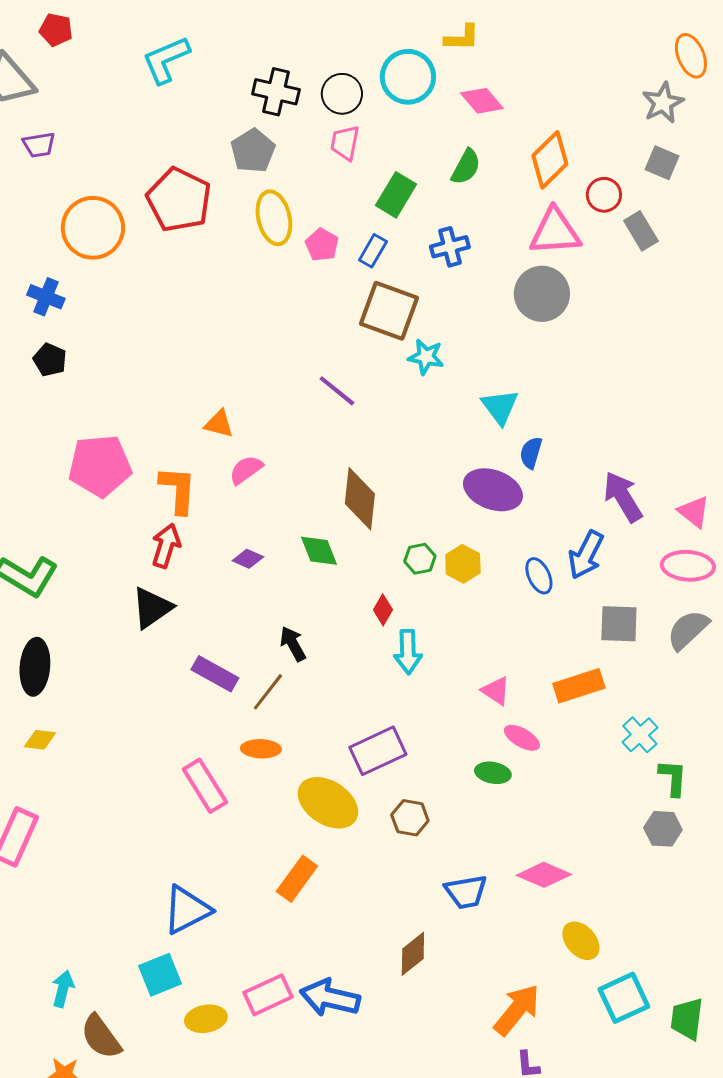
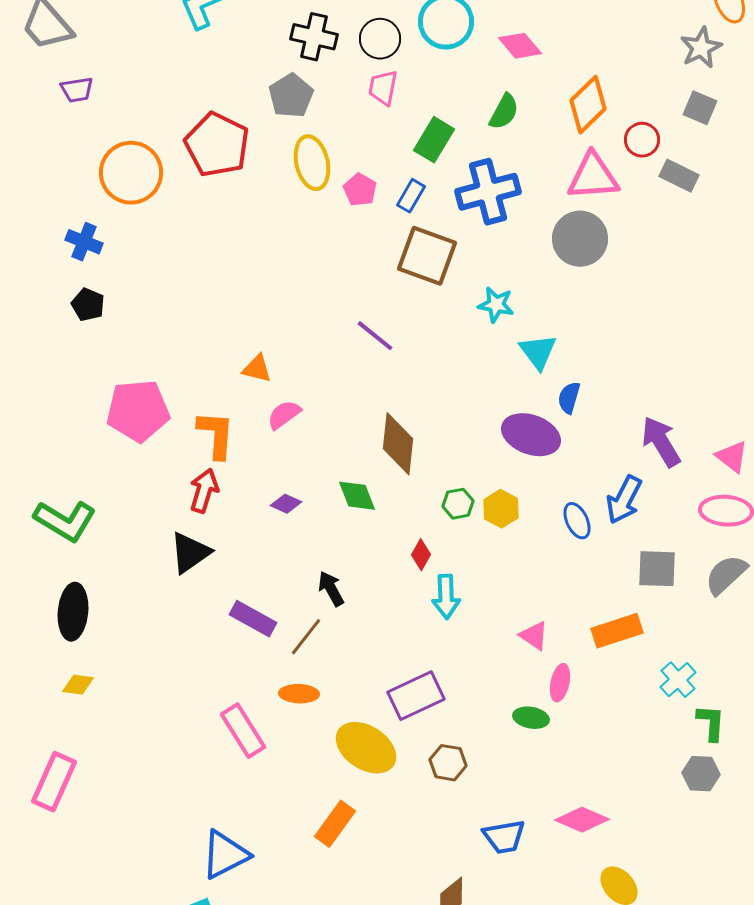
gray rectangle: (641, 231) -> (679, 176), turned -33
blue cross: (450, 247) -> (488, 192), size x1.6
cyan star: (426, 357) -> (496, 305), moved
pink ellipse: (522, 738) -> (560, 683), turned 72

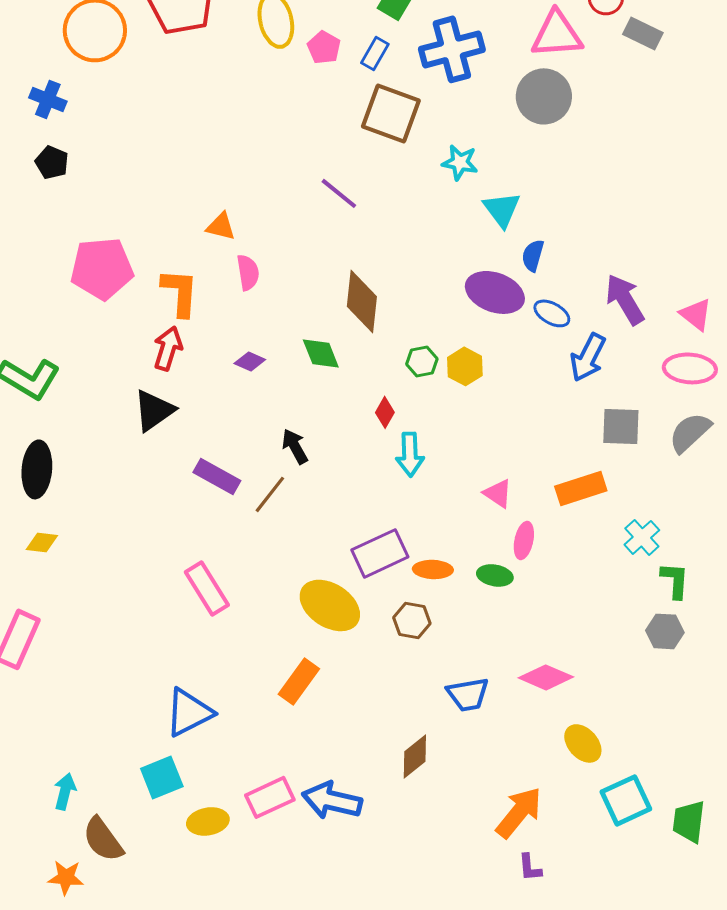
pink semicircle: (284, 415) -> (248, 272), turned 117
blue ellipse: (577, 521) -> (552, 313), moved, turned -36
orange ellipse: (299, 694) -> (433, 569), moved

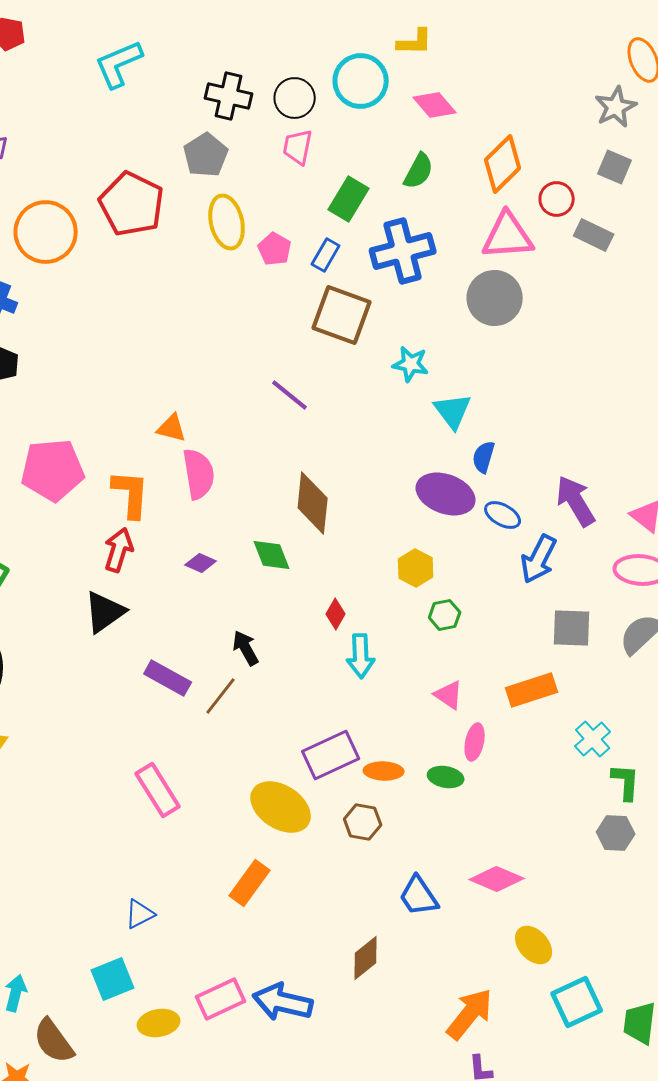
pink semicircle: (248, 272) -> (199, 474), size x1.4
green hexagon: (422, 361) -> (445, 615), moved
blue trapezoid: (468, 694) -> (419, 896), turned 66
blue triangle: (189, 712) -> (140, 914), size x0.6

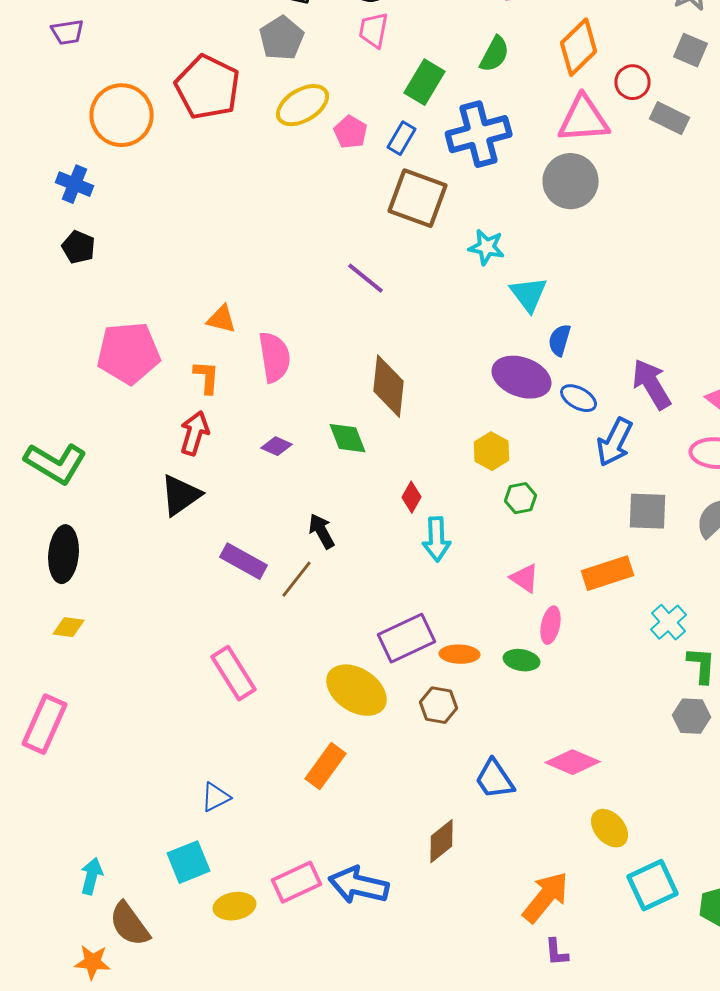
yellow ellipse: (227, 222) -> (303, 105), turned 72
orange triangle: (172, 428) -> (222, 319), moved
orange L-shape: (131, 494) -> (207, 377), size x0.7

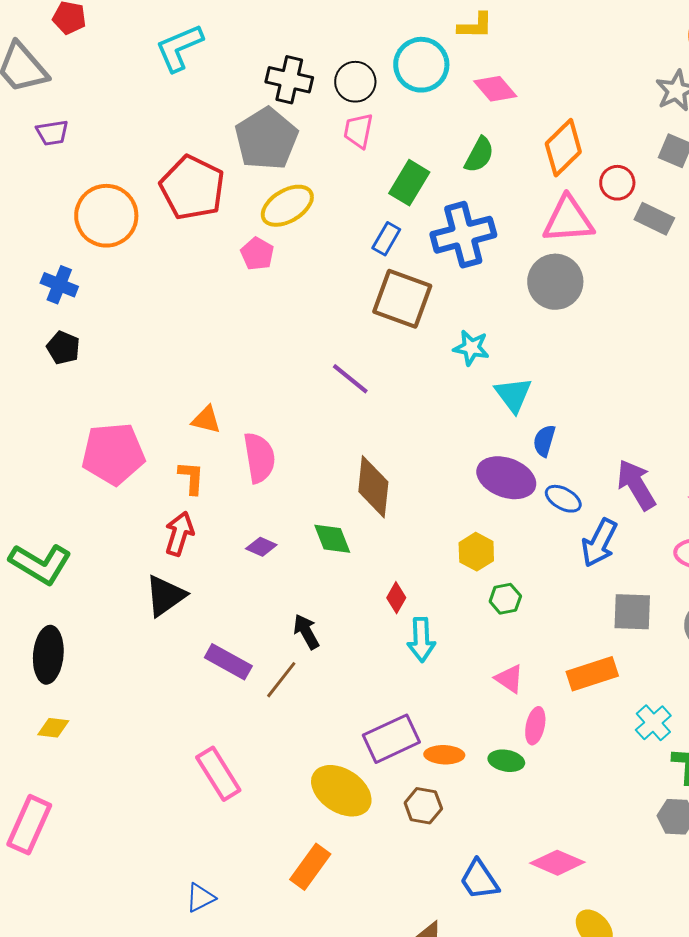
gray pentagon: (282, 38) -> (266, 139), size x1.4
pink pentagon: (351, 132) -> (257, 254), moved

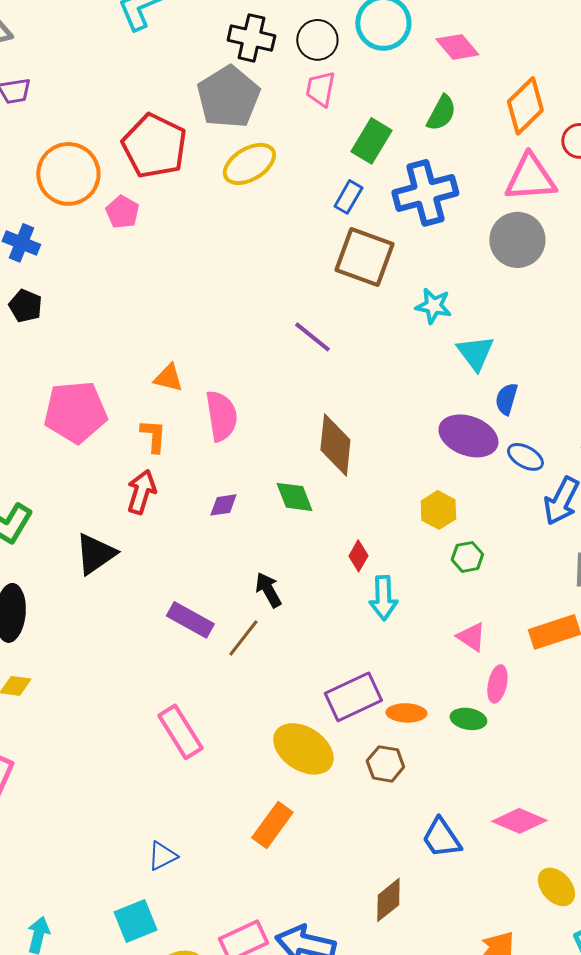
pink pentagon: (257, 254) -> (122, 212), moved
purple diamond: (261, 547) -> (223, 505), turned -32
black triangle: (165, 596) -> (95, 554), moved

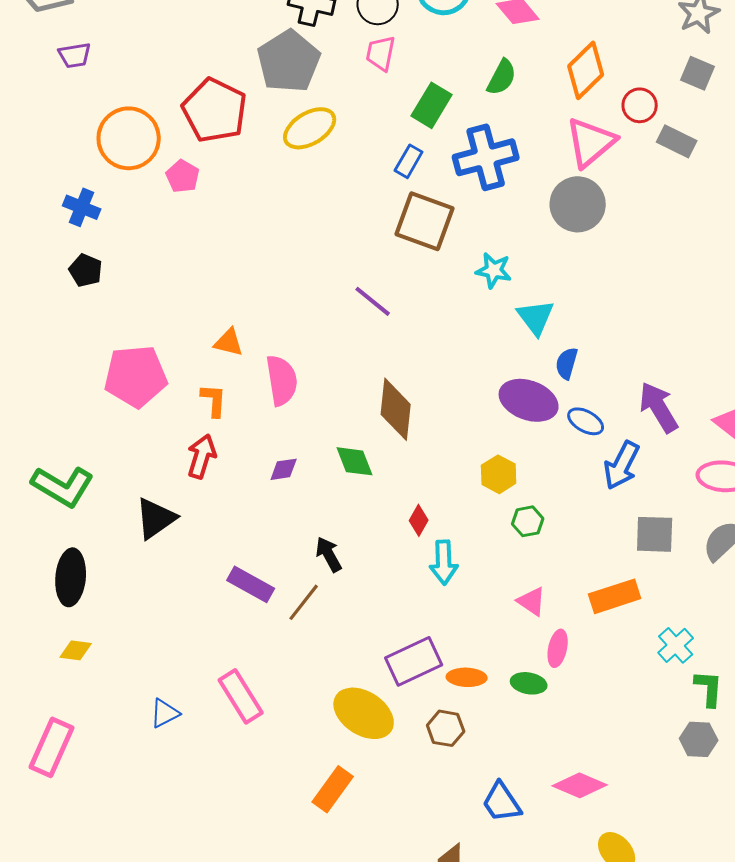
pink triangle: (530, 178) -> (591, 142), turned -36
blue triangle: (162, 856) -> (165, 713), moved

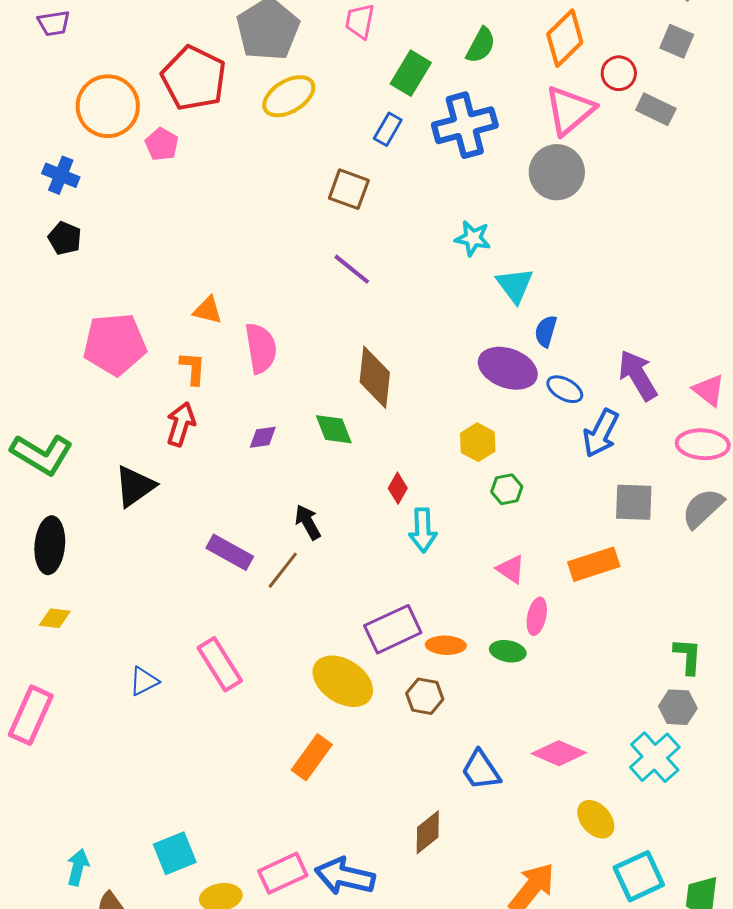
brown square: (425, 221) -> (349, 189), moved, size x0.7
cyan cross: (676, 645) -> (655, 757), moved, size x1.4

